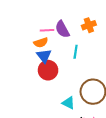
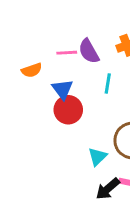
orange semicircle: (41, 43) -> (32, 70), moved
cyan triangle: (68, 103) -> (98, 157), turned 48

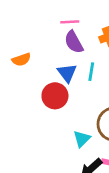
pink line: (67, 53) -> (70, 22), moved
blue triangle: (62, 89) -> (67, 73), moved

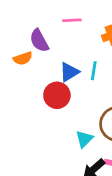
purple semicircle: (74, 42) -> (39, 41), moved
blue triangle: (67, 73) -> (69, 72), turned 35

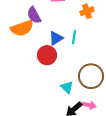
orange semicircle: (23, 58) -> (22, 28), size x1.6
cyan triangle: (84, 139) -> (67, 87), turned -32

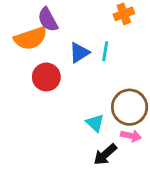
red circle: (47, 55) -> (46, 77), moved
pink arrow: (89, 105) -> (131, 136), moved

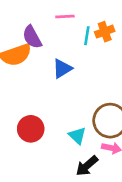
cyan line: (105, 51) -> (87, 36), moved
red circle: (46, 77) -> (31, 129), moved

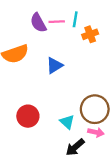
cyan line: (87, 36) -> (75, 19), moved
purple semicircle: (32, 37) -> (38, 23), moved

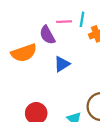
purple semicircle: (38, 23) -> (47, 35), moved

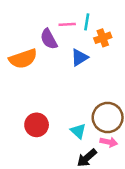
blue triangle: (62, 64) -> (79, 57), moved

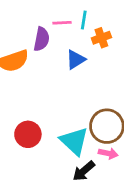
purple semicircle: (49, 39) -> (42, 39), turned -140
cyan triangle: (78, 131) -> (74, 141), size x1.6

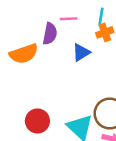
cyan line: (84, 20) -> (101, 16), moved

